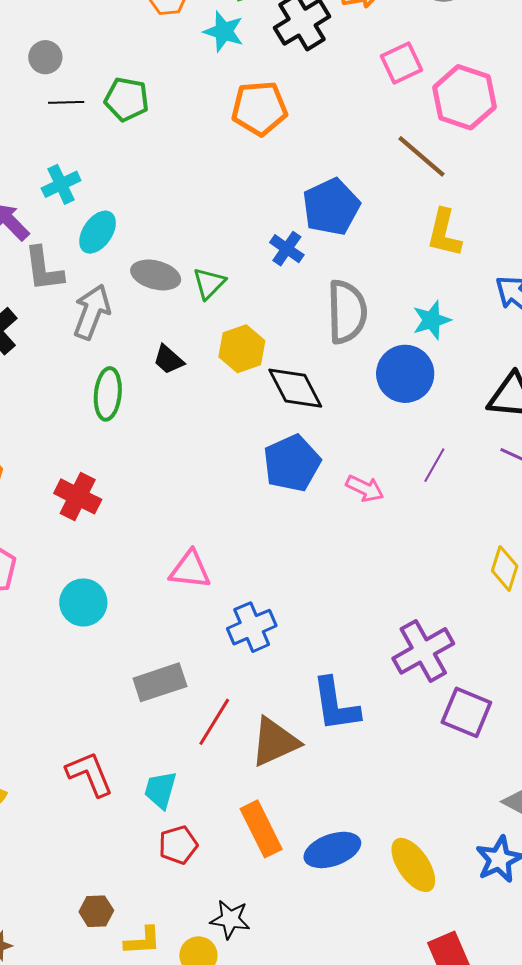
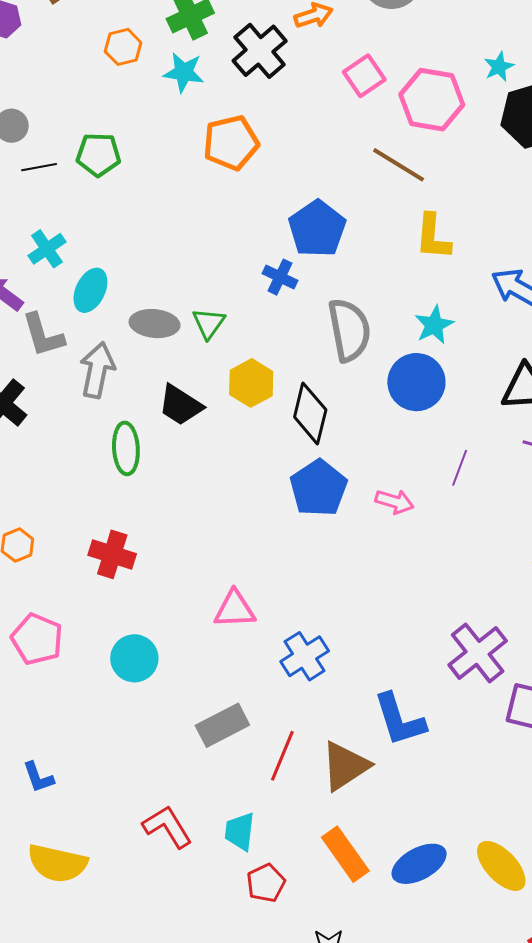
black trapezoid: (168, 360) -> (180, 405), size x1.4
black diamond: (295, 388) -> (310, 413), turned 50

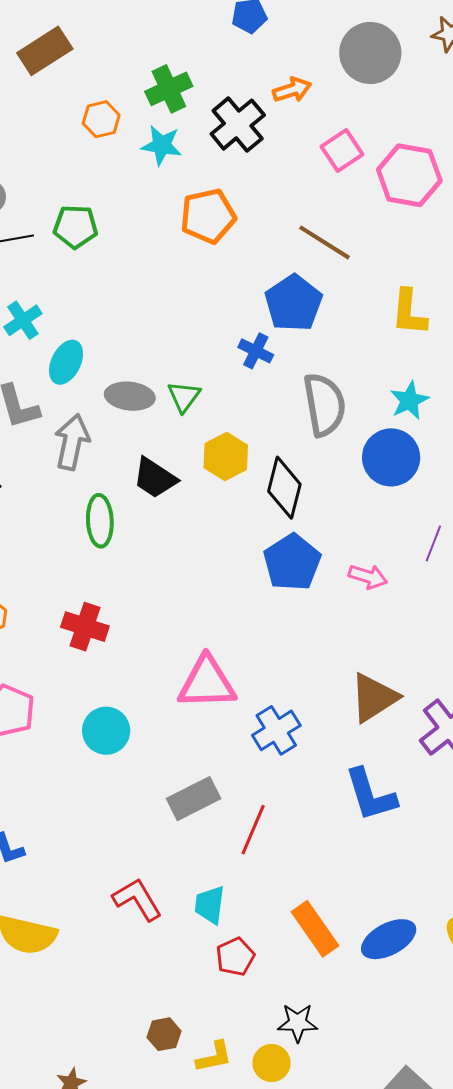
brown line: (399, 165) -> (325, 242), moved
pink triangle: (235, 609) -> (207, 683), size x1.4
brown triangle: (345, 766) -> (374, 698), moved

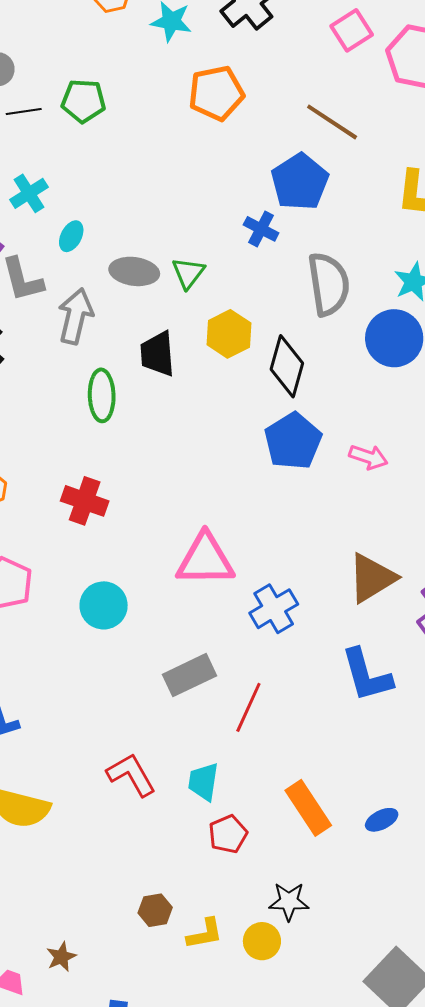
cyan ellipse: (66, 362) -> (71, 236), size x0.7
black trapezoid: (155, 478) -> (158, 354), turned 51
blue ellipse: (389, 939) -> (382, 820), size x0.6

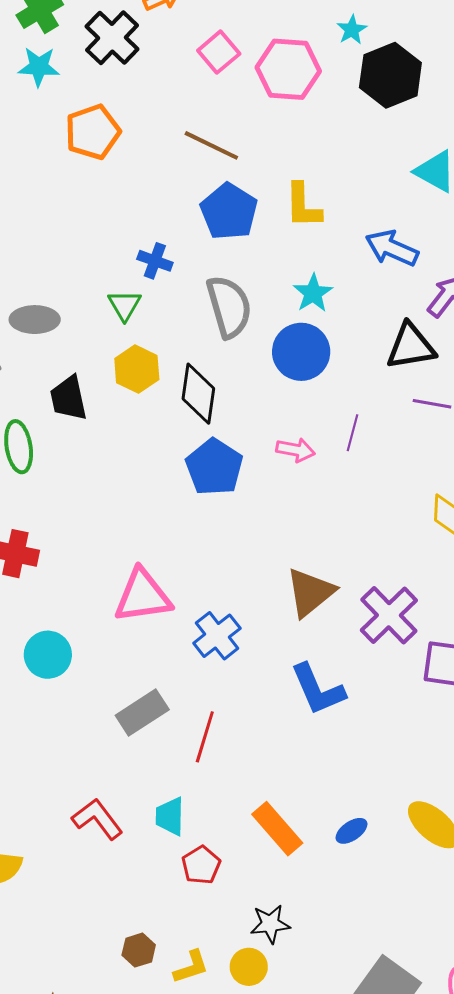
blue pentagon: (300, 182) -> (229, 211), moved
green triangle: (188, 273) -> (125, 305), moved
pink arrow: (368, 457) -> (296, 450), moved

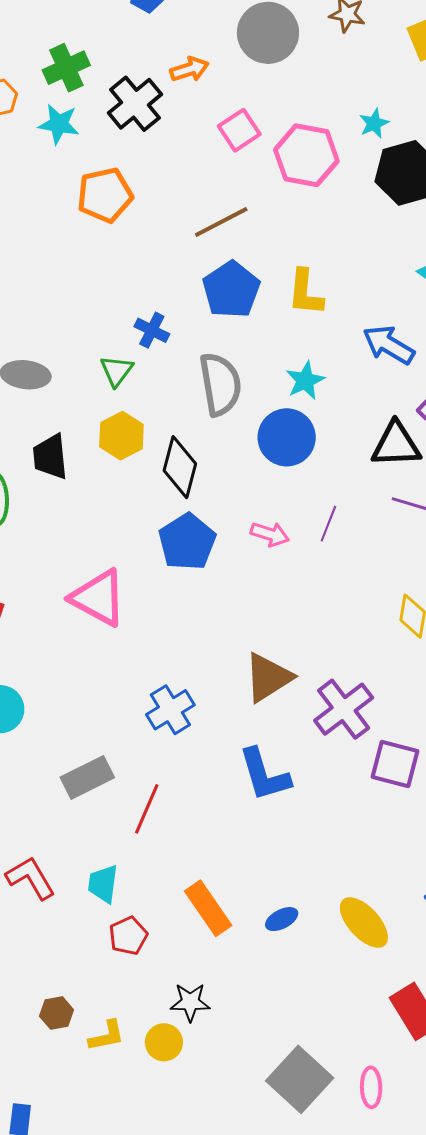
brown line: (211, 145) -> (221, 222), turned -60
pink triangle: (143, 596) -> (98, 598), moved, turned 30

